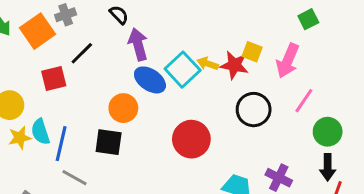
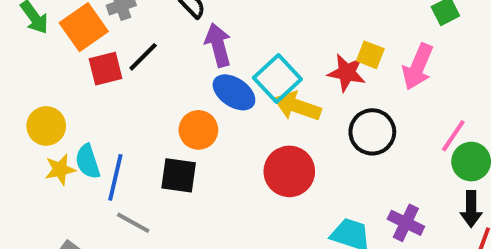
yellow arrow: (208, 64) -> (297, 106), moved, size x1.6
red square: (54, 78) -> (106, 69), moved
pink line: (304, 101) -> (453, 136), moved

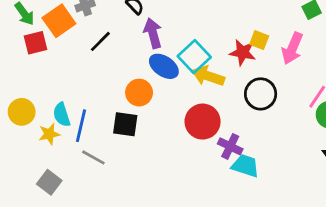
red square: (106, 69) -> (35, 43), moved
yellow circle: (46, 126) -> (22, 112), moved
yellow star: (60, 169) -> (49, 134), moved
purple cross: (406, 223) -> (230, 146), moved

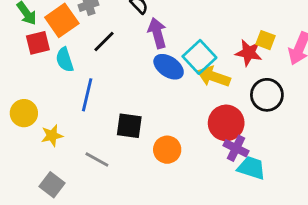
orange circle: (139, 93) -> (167, 150), moved
cyan semicircle: (62, 115) -> (65, 60), moved
red circle: (203, 122) -> (226, 123), moved
blue line: (81, 126) -> (87, 95), moved

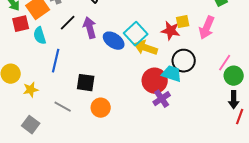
purple arrow: (157, 33) -> (90, 28), moved
yellow square: (265, 40) -> (183, 22), turned -32
purple cross: (236, 148) -> (162, 99), turned 30
orange circle: (167, 150) -> (101, 108), moved
cyan trapezoid: (251, 168) -> (172, 74), moved

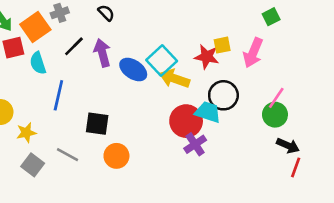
green circle: (234, 76) -> (275, 115), moved
black arrow: (234, 100) -> (288, 146), turned -66
gray square: (31, 125) -> (33, 165), moved

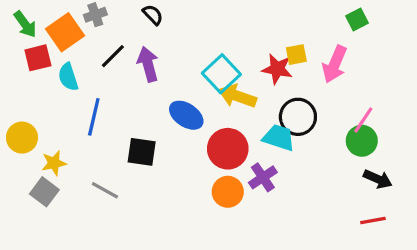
blue ellipse: (133, 70) -> (186, 115), moved
red circle: (186, 121) -> (228, 149), moved
orange circle: (116, 156) -> (228, 192), moved
gray square: (33, 165) -> (44, 192), moved
red line: (296, 167) -> (373, 221), moved, turned 60

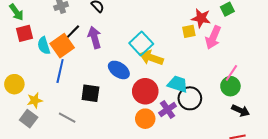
orange square: (65, 32) -> (62, 46), moved
red star: (277, 69) -> (201, 18), moved
black circle: (298, 117) -> (190, 98), moved

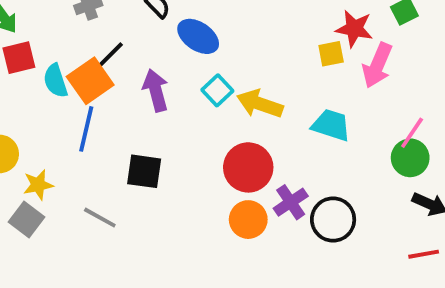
purple arrow: (95, 37) -> (156, 90), moved
cyan square: (141, 44) -> (217, 90), moved, size x0.7
blue ellipse: (119, 70) -> (198, 36), moved
cyan trapezoid: (178, 84) -> (331, 125), moved
black circle: (190, 98) -> (333, 220), moved

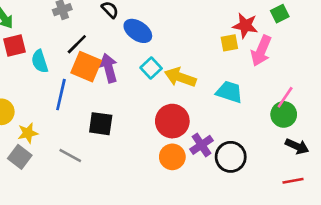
orange square: (90, 81) -> (86, 67), moved, turned -32

